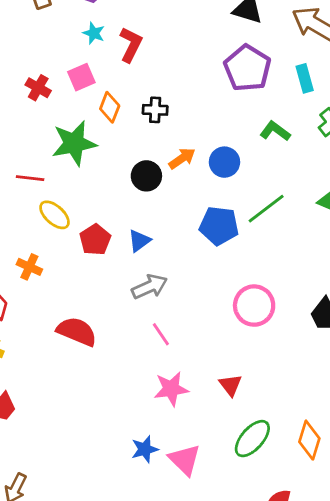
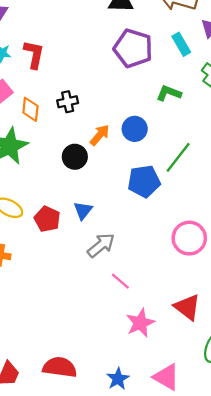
red semicircle: (77, 331) -> (60, 367), moved
red triangle: (230, 385) -> (187, 307), size x1.4
blue star: (145, 449) -> (118, 379), moved

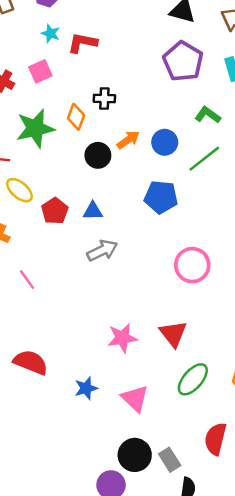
red L-shape: (34, 54) -> (82, 43), turned -104
orange diamond: (30, 109) -> (76, 117), moved
green line: (178, 157) -> (204, 159), moved
blue triangle: (83, 210) -> (93, 211), turned 36
pink line: (120, 281) -> (27, 280), moved

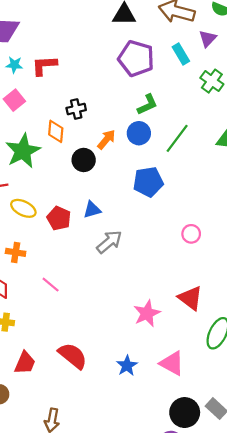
green L-shape: (208, 115) -> (147, 105), moved, turned 135
pink circle: (192, 265) -> (191, 234), size x0.6
red semicircle: (31, 362) -> (73, 356), turned 32

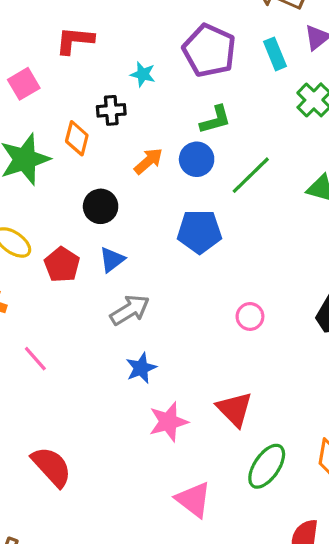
cyan star: (14, 65) -> (143, 74), moved
black circle: (84, 160) -> (101, 206), moved
blue triangle: (92, 210) -> (112, 260), turned -30
blue star: (127, 366) -> (141, 368), moved

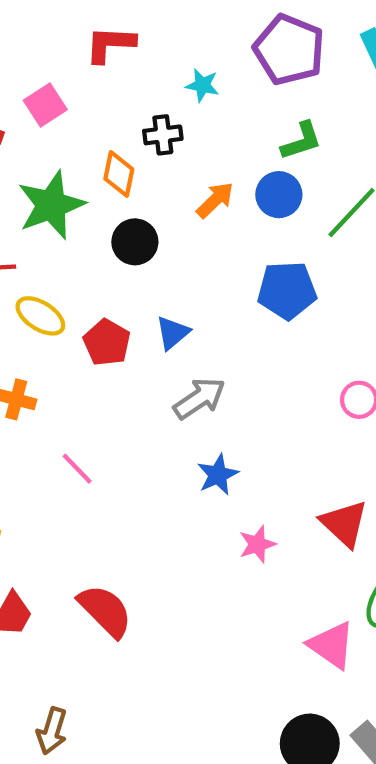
black circle: (101, 206) -> (135, 242), moved
pink star: (168, 422) -> (257, 544), size x0.7
pink triangle: (194, 500) -> (331, 645), moved

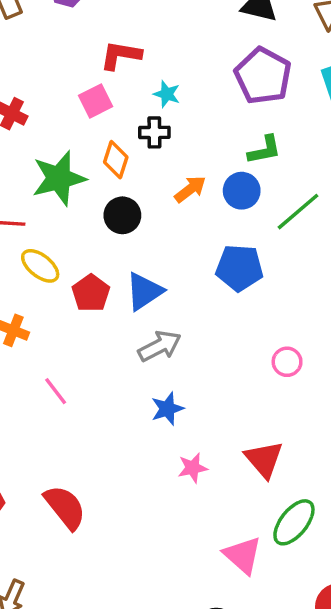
cyan star: (202, 85) -> (167, 94), moved
pink square: (45, 105) -> (96, 101), moved
blue triangle: (173, 333) -> (144, 291), size x1.4

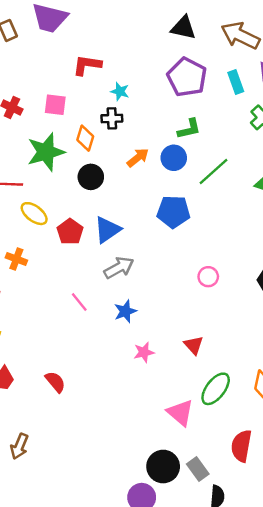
pink square: (96, 101) -> (55, 105), moved, turned 35
pink line: (56, 391) -> (79, 302), moved
red triangle: (264, 459) -> (194, 345), size x0.7
red semicircle: (65, 507) -> (55, 382), size x0.7

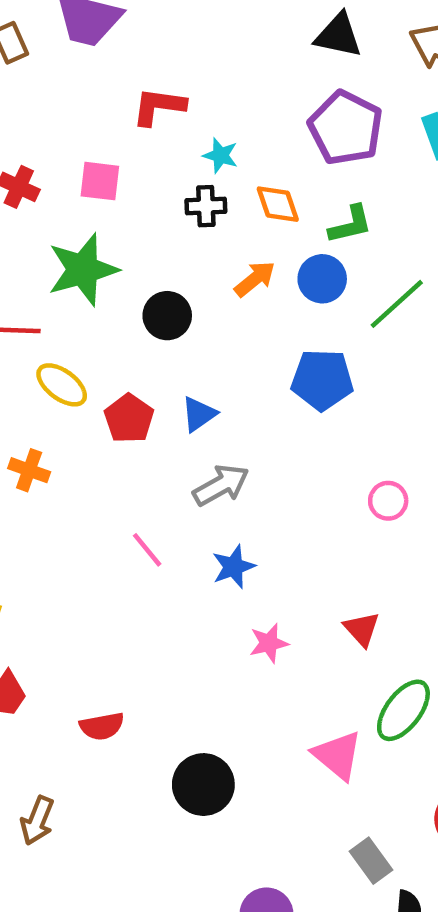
orange diamond: (85, 138) -> (278, 204), moved, turned -35
blue triangle: (107, 230) -> (199, 414), size x0.7
red semicircle: (55, 382) -> (102, 726), moved, turned 120
black circle: (163, 467) -> (203, 785), moved

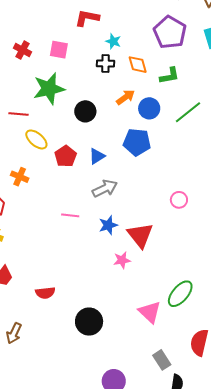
blue circle: (322, 279) -> (149, 108), moved
blue pentagon: (322, 380) -> (137, 142), moved
pink line: (147, 550) -> (70, 215), turned -48
red triangle: (362, 629) -> (140, 235), moved, size x1.6

